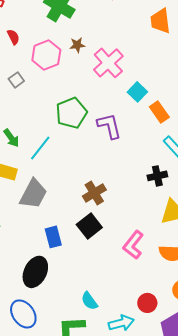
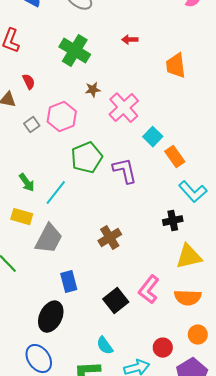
pink hexagon: (46, 55) -> (62, 117), moved
black square: (89, 226) -> (116, 301), moved

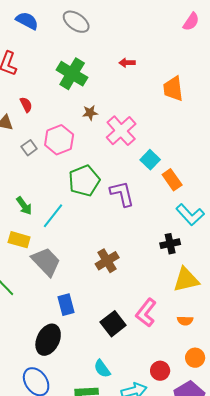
gray trapezoid: (49, 239) -> (46, 262), turned -72
orange semicircle: (188, 298) -> (185, 321), size x0.6

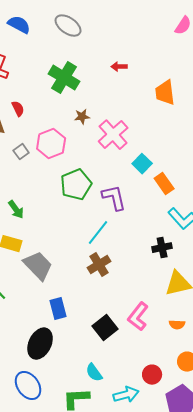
cyan line: (53, 216) -> (98, 233), moved

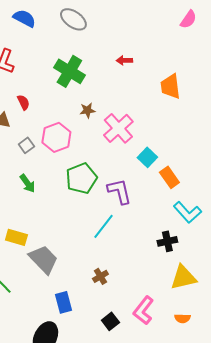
green arrow: (16, 210) -> (27, 183), moved
brown cross: (99, 265) -> (100, 276), moved, size x0.7
black square: (105, 328) -> (110, 321), size x0.7

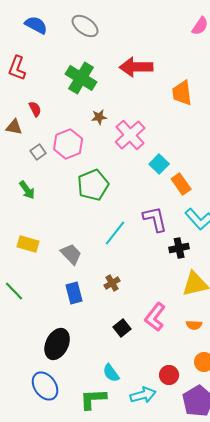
red arrow: (124, 60) -> (136, 67), size x2.0
green arrow: (27, 183) -> (27, 190), moved
purple L-shape: (119, 191) -> (155, 219), moved
gray trapezoid: (43, 259) -> (71, 254), moved, size x0.7
blue rectangle: (63, 302) -> (74, 293), moved

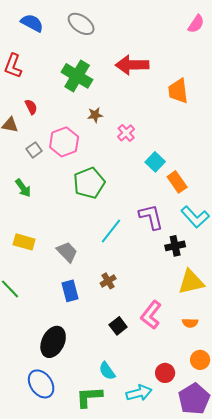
pink cross: (130, 135) -> (126, 133), size x0.6

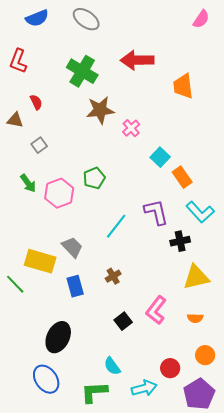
blue semicircle: (32, 23) -> (37, 18), turned 130
brown star: (95, 115) -> (100, 110), size x1.8
pink hexagon: (64, 142) -> (59, 193), moved
green pentagon: (89, 183) -> (94, 178), size x0.7
yellow rectangle: (24, 242) -> (40, 261), moved, size x1.4

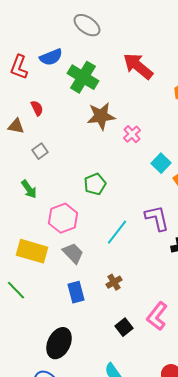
blue semicircle: (37, 18) -> (51, 57), moved
red arrow: (137, 60) -> (138, 66), turned 40
pink hexagon: (59, 193) -> (63, 218), moved
yellow rectangle: (40, 261) -> (32, 251), moved

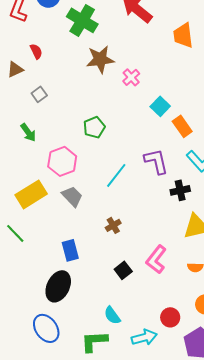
brown triangle: (16, 126) -> (15, 69), turned -36
yellow rectangle: (32, 251) -> (31, 194), turned -48
blue rectangle: (76, 292) -> (70, 250), moved

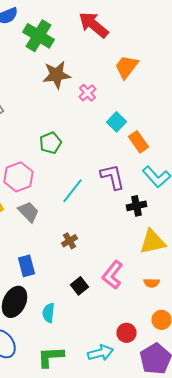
orange trapezoid: (183, 35) -> (126, 67), moved, turned 44
cyan semicircle: (112, 315) -> (48, 313), moved, turned 42

